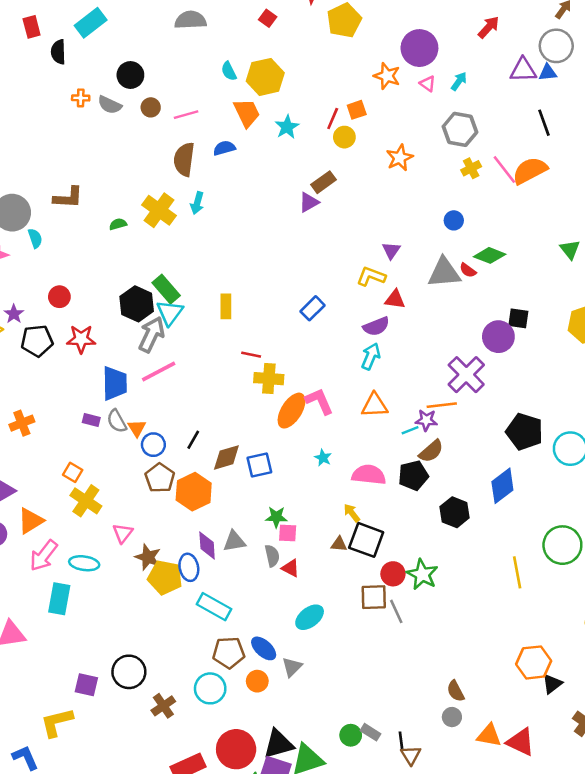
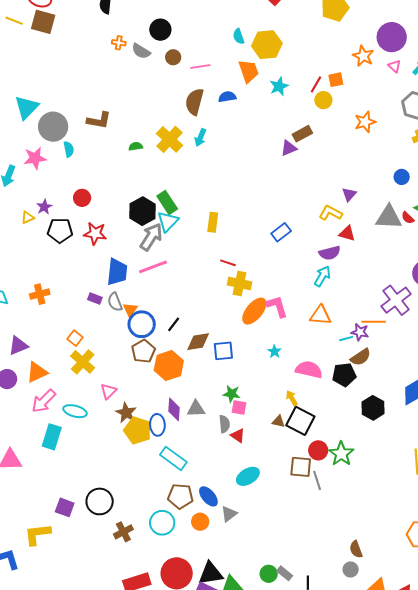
blue circle: (153, 445) -> (142, 324), size x1.4

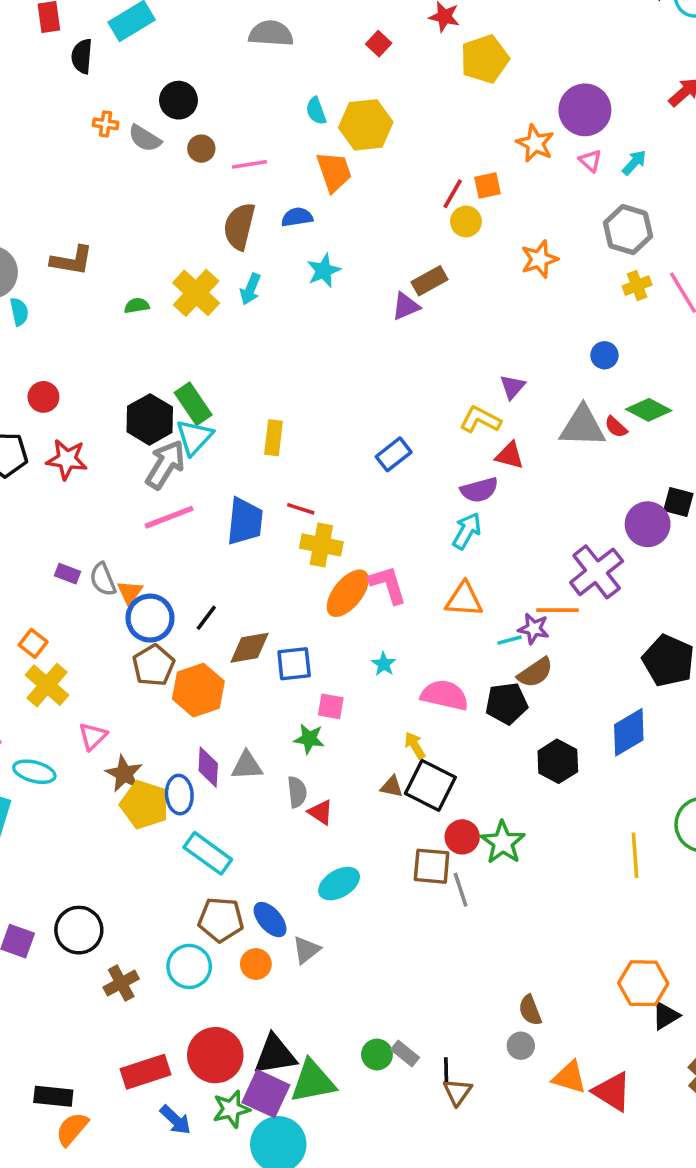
cyan star: (279, 86) -> (324, 271), moved
blue trapezoid: (117, 272) -> (245, 521), moved
pink square: (239, 408) -> (331, 706), moved

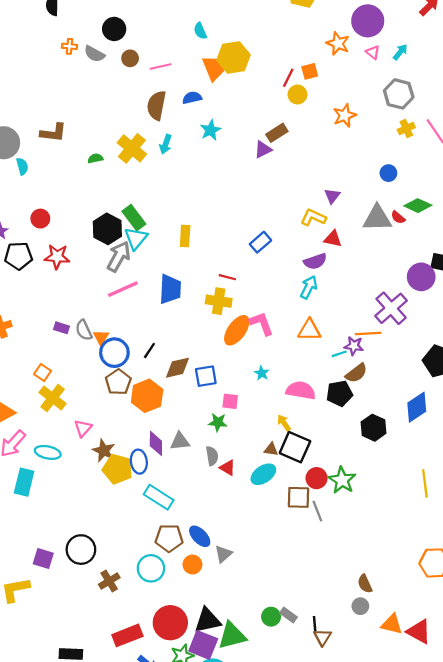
yellow hexagon: (366, 125) -> (233, 58), moved
red line: (301, 509) -> (227, 277), moved
cyan ellipse: (339, 884) -> (263, 474), moved

